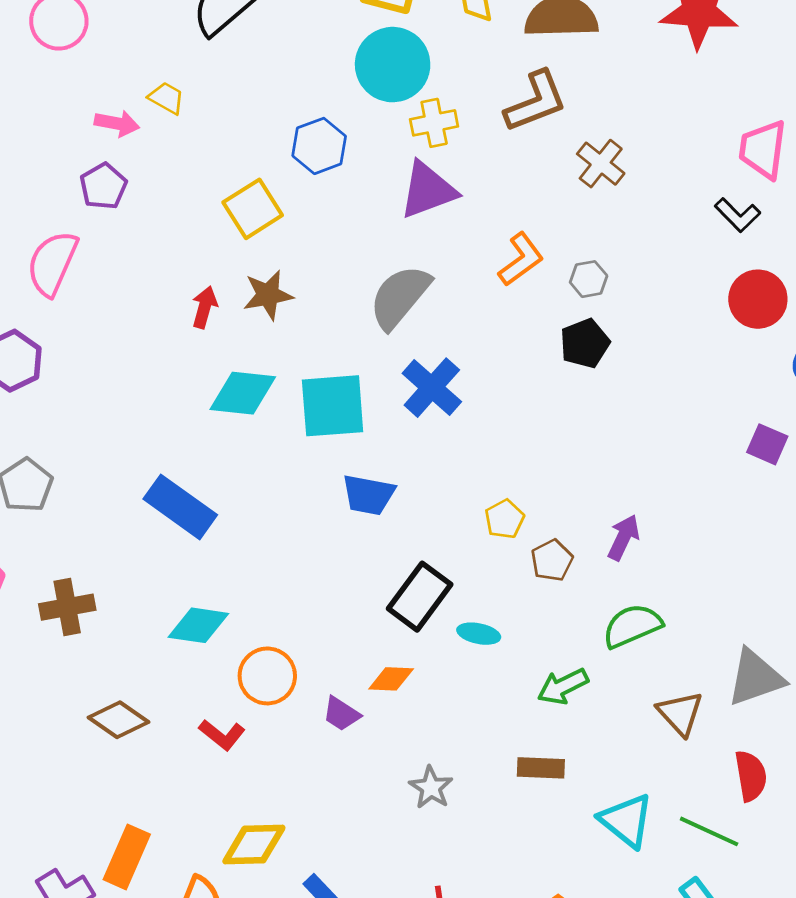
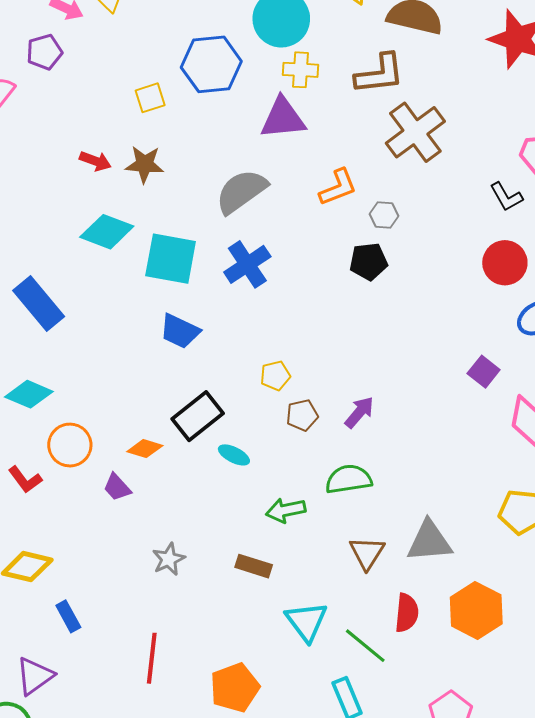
blue hexagon: (319, 146) -> (211, 64), size x1.4
brown cross: (601, 164) -> (415, 132), size x1.6
yellow square: (253, 209) -> (150, 98), size x0.7
red arrow: (204, 307) -> (95, 161), turned 80
orange diamond: (391, 679) -> (145, 449), moved

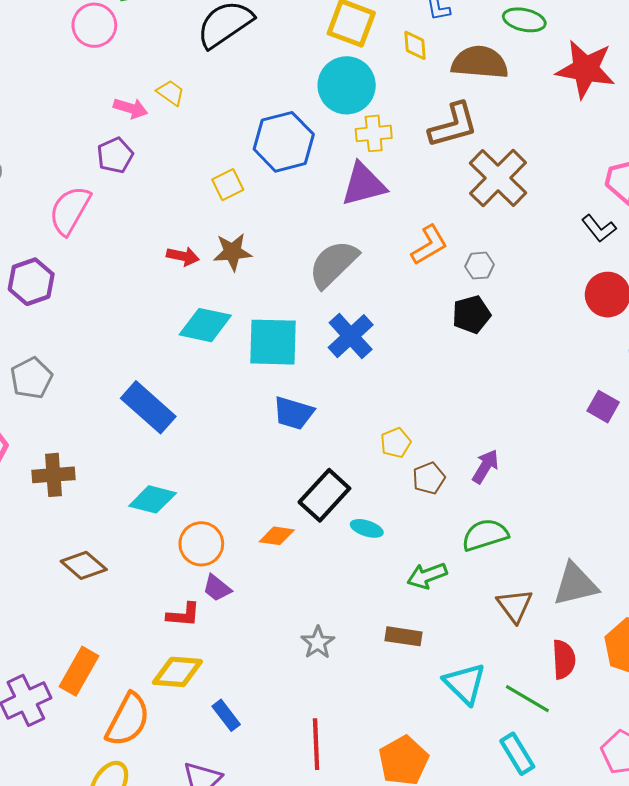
red L-shape: (25, 480) -> (183, 615), moved, turned -40
purple trapezoid: (117, 487) -> (217, 588), moved

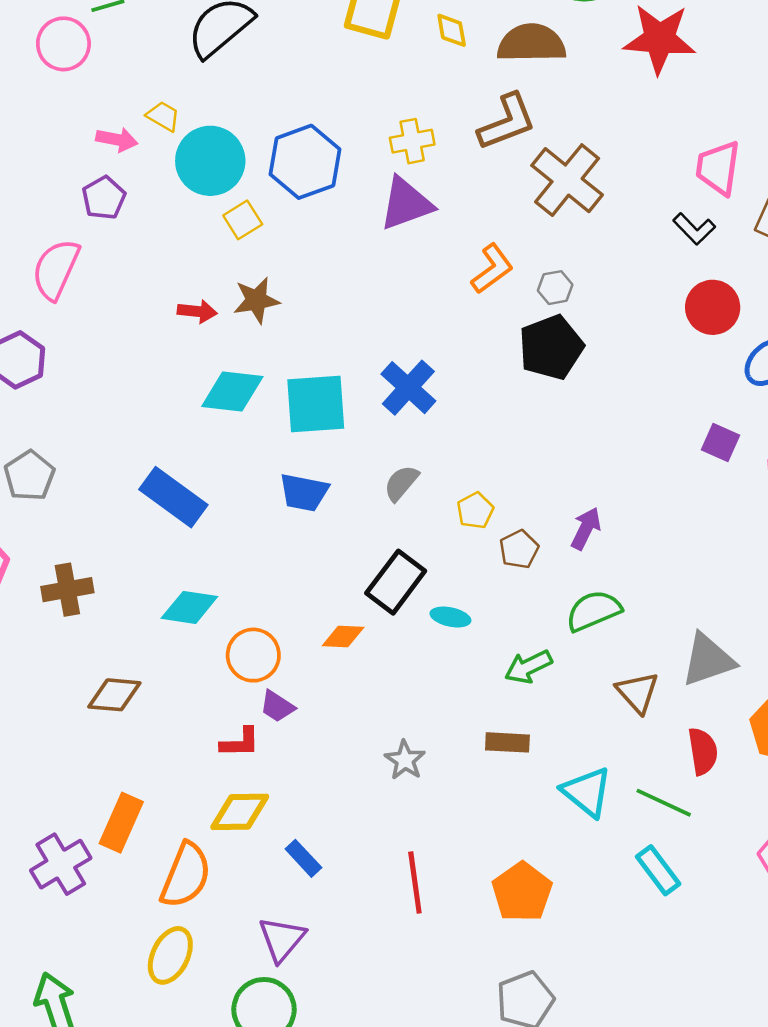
cyan circle: (347, 85) -> (210, 161), moved
gray semicircle: (333, 264) -> (401, 483), moved, size x0.6
black pentagon: (471, 314) -> (551, 347), size x1.4
blue trapezoid: (293, 413) -> (304, 492), moved
brown diamond: (84, 565) -> (114, 695), turned -30

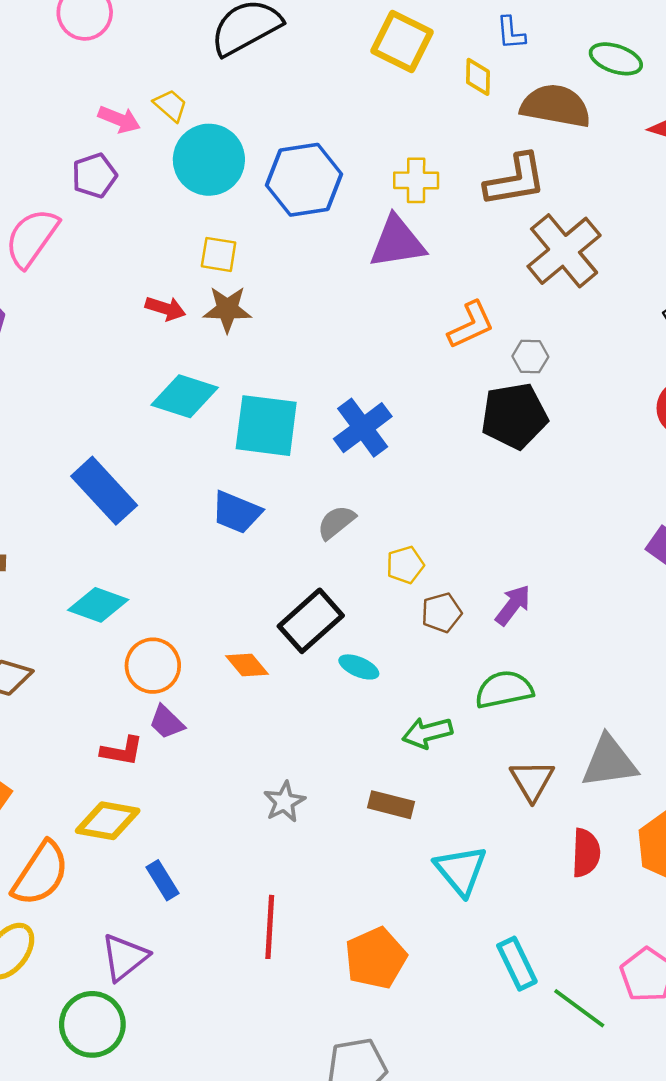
yellow square: (243, 220) -> (219, 254), moved, turned 30
orange diamond: (343, 636) -> (247, 665), turned 36
green line: (664, 803) -> (579, 1008), moved

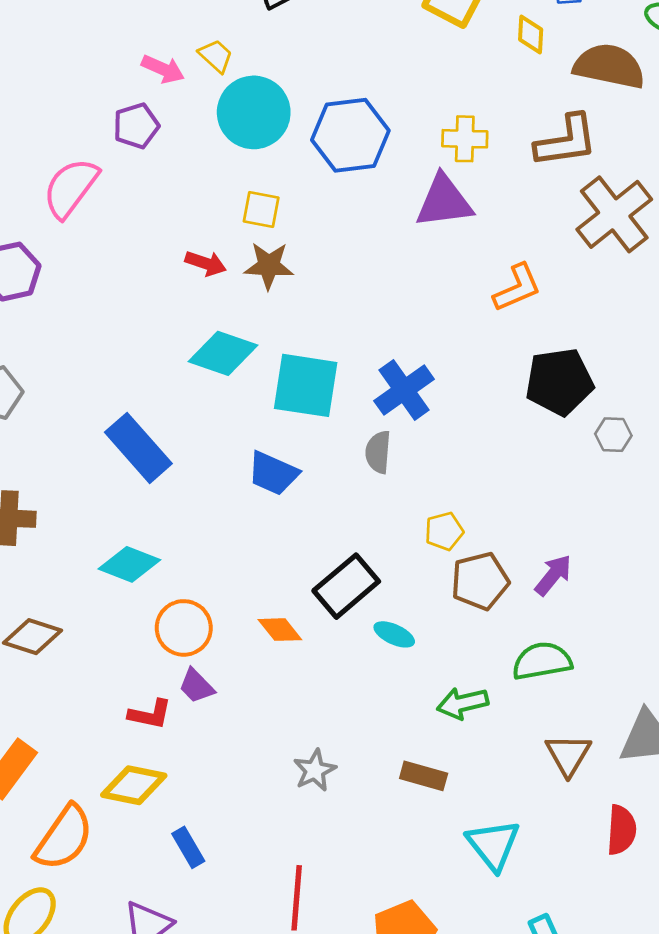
gray hexagon: (530, 356) -> (613, 435), moved
gray semicircle: (336, 522) -> (378, 452), moved, turned -48
brown pentagon: (442, 613) -> (480, 581), size x1.4

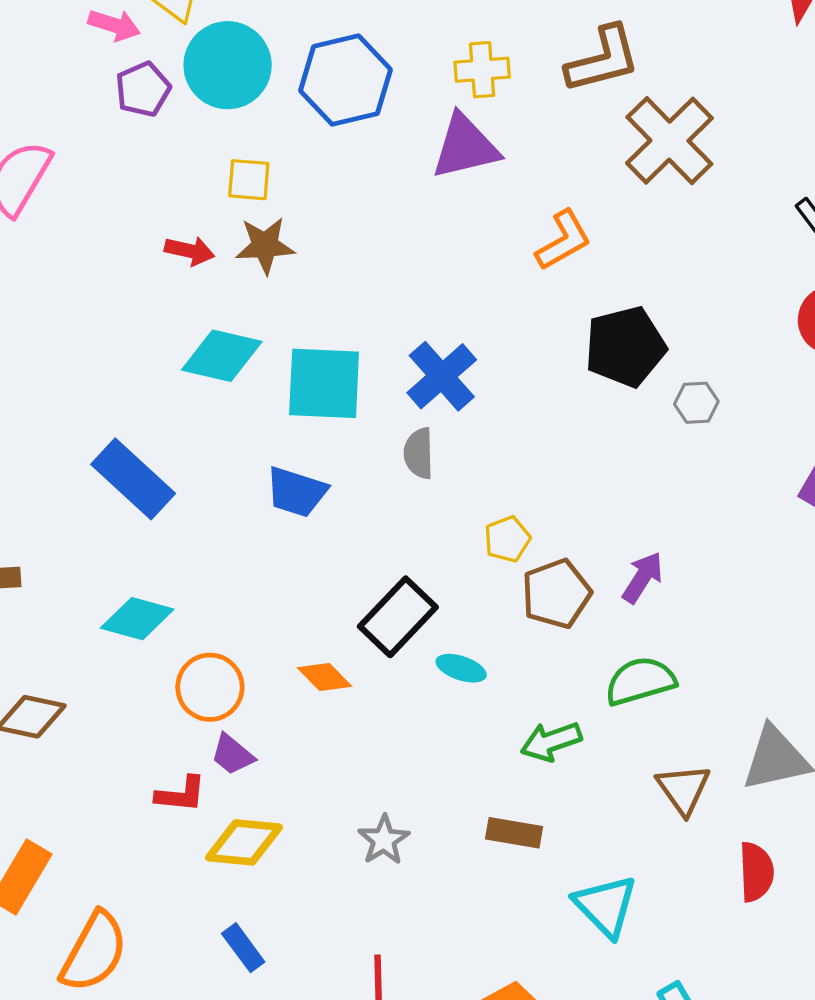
purple pentagon: (136, 126) -> (143, 89), moved
yellow diamond: (134, 785) -> (244, 842), moved

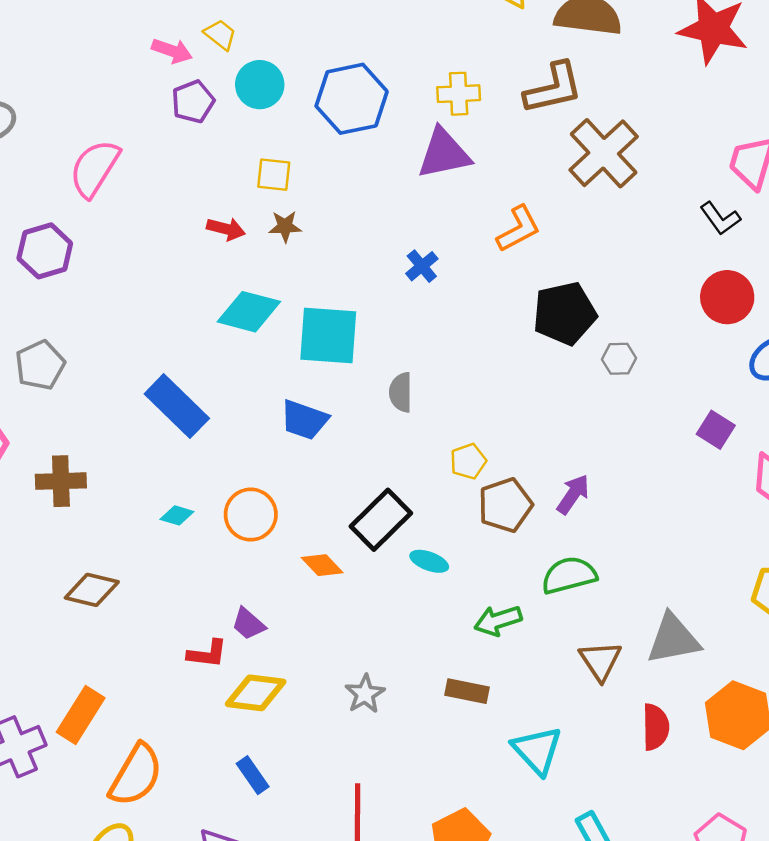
cyan circle: (228, 65) -> (260, 85), size x0.7
brown star: (265, 246) -> (285, 226), size x0.7
blue cross: (442, 376) -> (422, 266), moved, size x0.6
cyan diamond: (137, 619) -> (177, 515), size x0.6
orange circle: (210, 687) -> (251, 515), moved

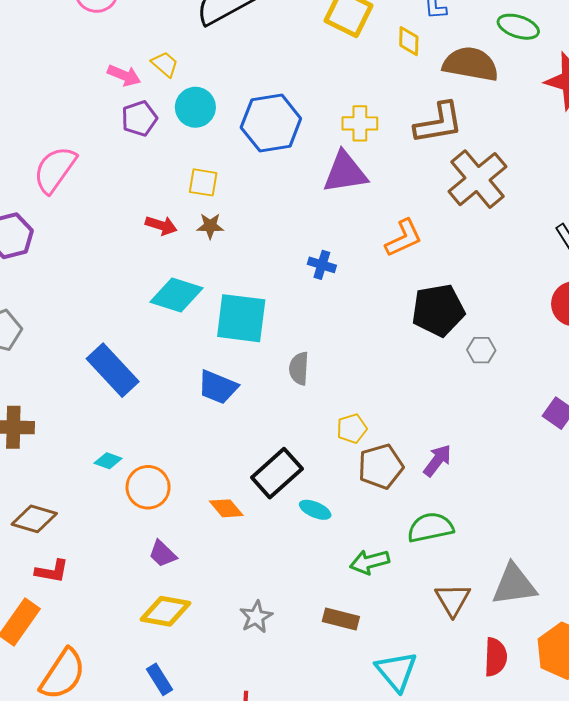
blue cross: (422, 266) -> (322, 265), turned -36
orange circle: (251, 515) -> (148, 487), moved
red L-shape: (207, 654) -> (52, 571), moved

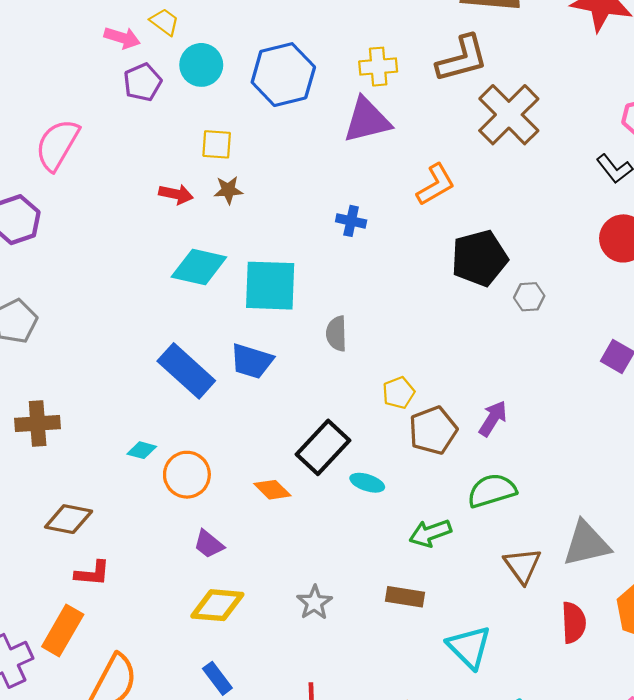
blue rectangle: (113, 370) -> (186, 371), moved

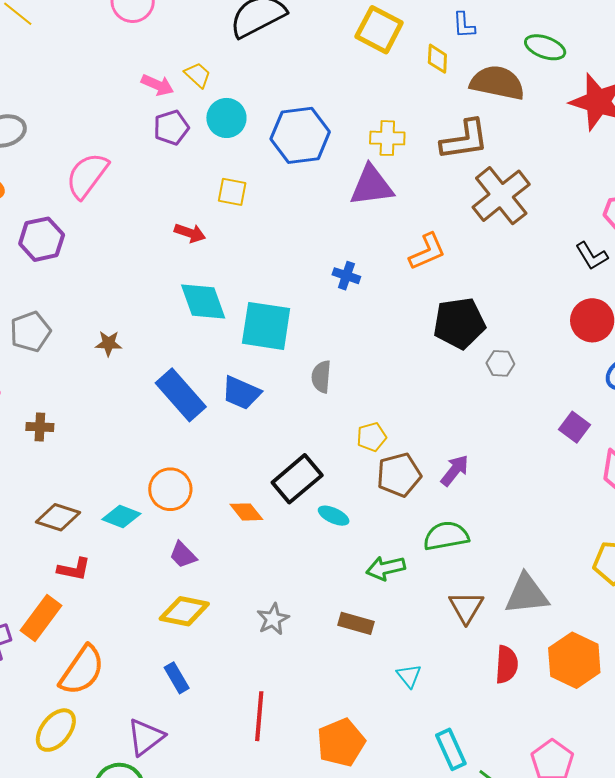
brown star: (228, 190) -> (109, 343), moved
cyan diamond: (199, 267) -> (203, 302), turned 51
brown cross: (38, 423) -> (40, 427), size x0.7
cyan diamond: (142, 450) -> (121, 517), moved, size x1.4
cyan triangle: (469, 647) -> (409, 676), size x0.6

